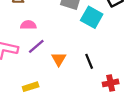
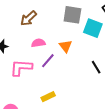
orange triangle: (59, 59) -> (65, 46), moved

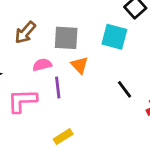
gray square: (72, 15) -> (66, 38), moved
purple line: (48, 61) -> (58, 88), turned -42

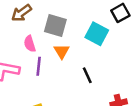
pink semicircle: (42, 65) -> (30, 44), turned -105
black line: (124, 89) -> (87, 75), moved

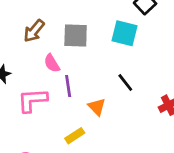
orange triangle: (62, 51) -> (97, 107), moved

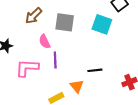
black line: (125, 82) -> (95, 70), moved, turned -64
orange triangle: (97, 107) -> (77, 86), moved

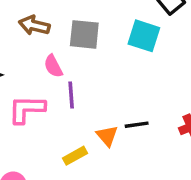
brown arrow: (34, 16) -> (34, 25), turned 60
black line: (95, 70) -> (137, 125), moved

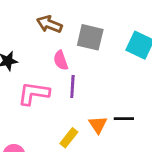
yellow rectangle: (75, 156) -> (69, 138), turned -30

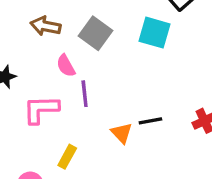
gray square: (90, 37) -> (95, 33), turned 32
yellow rectangle: (69, 138) -> (67, 157), moved

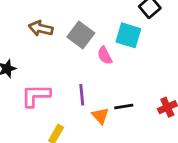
pink semicircle: (66, 66) -> (105, 56), moved
purple line: (85, 94) -> (82, 95), moved

